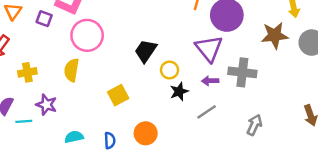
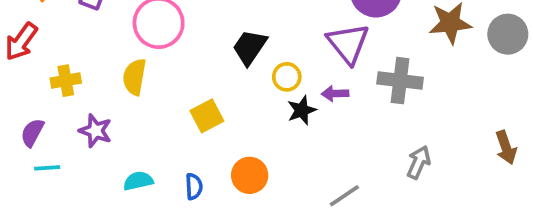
purple arrow: (210, 81) -> (335, 94), moved
gray line: (207, 112) -> (344, 196), moved
cyan line: (24, 121) -> (47, 168), moved

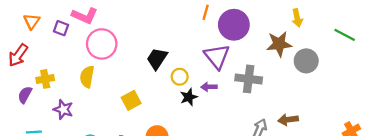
gray circle: (508, 34) -> (306, 61), moved
purple semicircle: (32, 133) -> (25, 95), moved
brown arrow: (506, 147) -> (288, 120), moved, turned 102

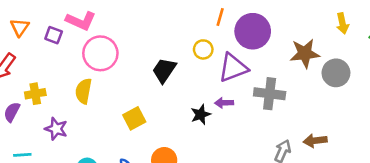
yellow arrow: (297, 18) -> (342, 23), moved
purple triangle: (217, 56) -> (233, 68), turned 48
yellow circle: (180, 77) -> (203, 49), moved

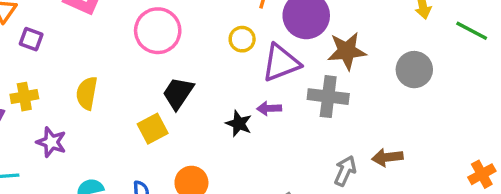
purple square: (54, 35) -> (31, 39), moved
pink circle: (100, 53) -> (158, 31), moved
brown star: (305, 53) -> (347, 51), moved
black trapezoid: (164, 70) -> (178, 93), moved
black star: (201, 115) -> (239, 124), turned -30

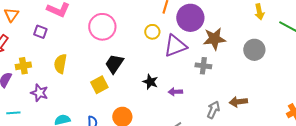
purple square: (31, 39) -> (40, 32), moved
gray cross: (328, 97) -> (203, 66), size x0.7
purple arrow: (269, 108) -> (175, 92), moved

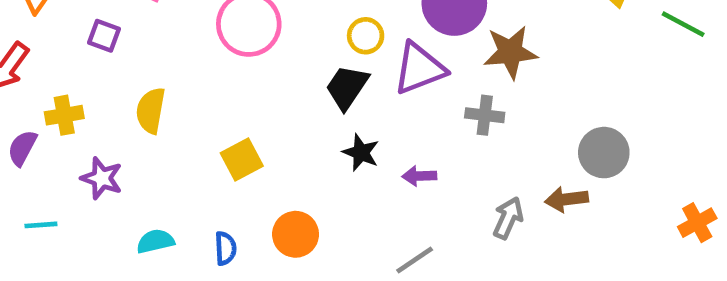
gray circle: (254, 50) -> (604, 153), moved
black trapezoid: (114, 64) -> (347, 87), moved

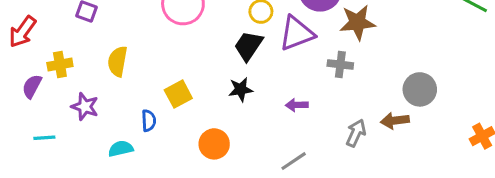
black star: (361, 153) -> (241, 89), moved, turned -30
blue semicircle: (225, 248) -> (149, 121), moved

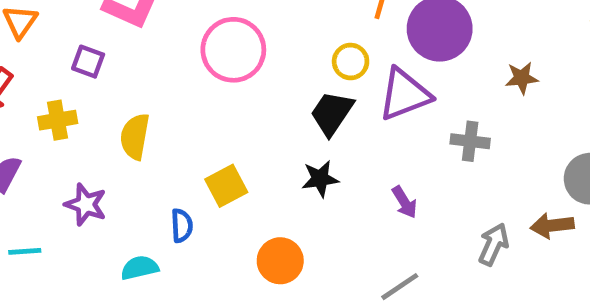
brown star: (357, 22) -> (522, 78), moved, size x0.6
yellow cross: (60, 64) -> (58, 120), moved
purple arrow: (297, 105) -> (404, 202), turned -120

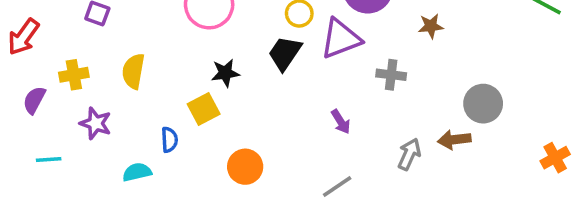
yellow cross: (58, 120) -> (74, 75), moved
black star: (320, 179) -> (225, 73), moved

